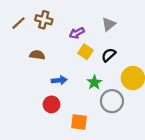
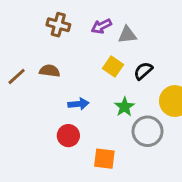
brown line: (19, 23) -> (17, 77), moved
gray triangle: (109, 24) -> (127, 35), moved, turned 32
purple arrow: (77, 33) -> (101, 26), moved

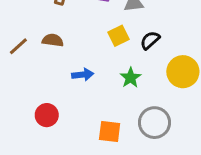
yellow square: (113, 66) -> (119, 36), turned 30
gray circle: (148, 131) -> (154, 123), moved
red circle: (68, 136) -> (47, 115), moved

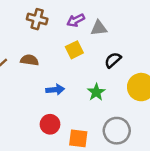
yellow square: (119, 36) -> (74, 50), moved
red circle: (47, 115) -> (50, 124), moved

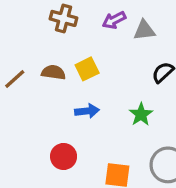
yellow square: (74, 50) -> (87, 69), moved
red circle: (50, 124) -> (64, 157), moved

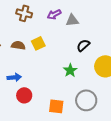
blue arrow: (87, 111) -> (14, 77), moved

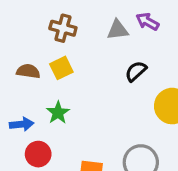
brown cross: (24, 13) -> (63, 28), moved
purple arrow: (54, 14) -> (147, 22), moved, turned 56
green star: (70, 70) -> (58, 113), moved

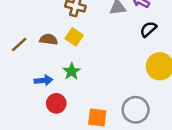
yellow square: (61, 68) -> (74, 37), turned -30
black semicircle: (136, 71) -> (148, 29), moved

